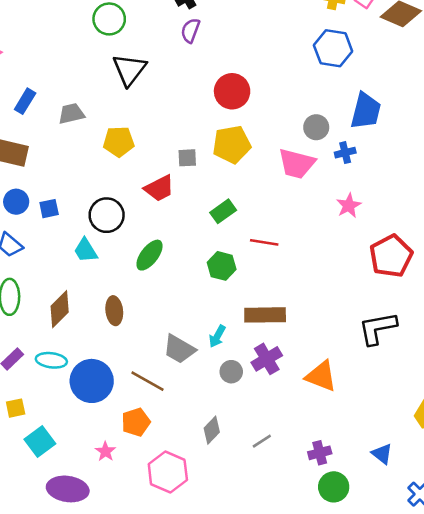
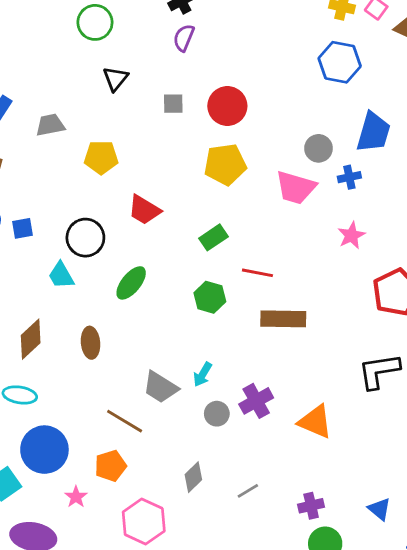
black triangle: (129, 70) -> (115, 79), size x0.7
gray square: (187, 158) -> (173, 104), moved
red trapezoid: (159, 188) -> (144, 210), turned 56
brown rectangle: (265, 315) -> (283, 319), moved
blue circle: (92, 381) -> (44, 450), moved

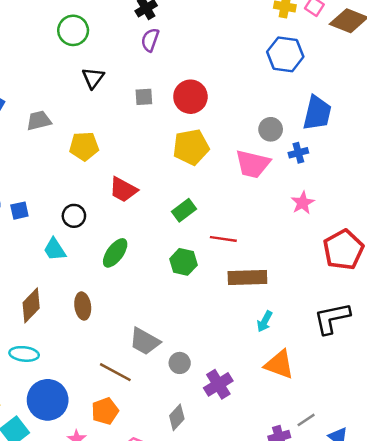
black circle: (85, 238) -> (74, 216), size x0.7
cyan arrow: (203, 374) -> (265, 321), moved
purple cross: (256, 401) -> (218, 384), moved
gray circle: (217, 414) -> (180, 363), moved
gray line: (248, 491) -> (306, 420), moved

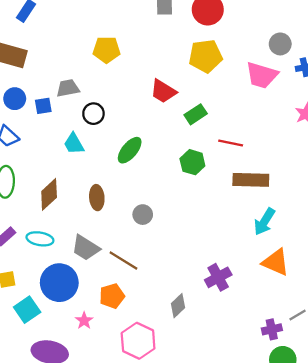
gray trapezoid: (39, 120) -> (68, 88), moved
red trapezoid: (123, 190) -> (163, 91), moved
cyan arrow: (265, 321) -> (264, 222), size x1.4
gray trapezoid: (145, 341) -> (86, 248), moved
gray circle: (180, 363) -> (143, 215), moved

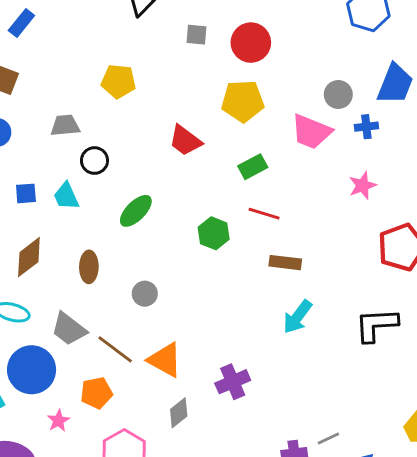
blue square: (43, 106) -> (26, 193), moved
green rectangle: (196, 114) -> (253, 167), moved
brown rectangle: (251, 180) -> (285, 263), size x0.7
orange triangle: (276, 262) -> (165, 360), moved

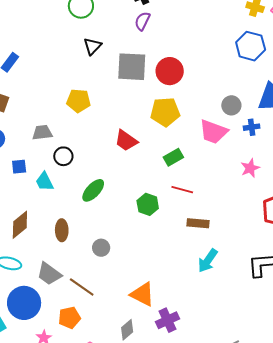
gray square: (197, 35) -> (132, 67), size x2.0
blue square: (26, 193) -> (19, 167), moved
orange triangle: (165, 360) -> (142, 294), moved
purple cross: (233, 382) -> (167, 320), moved

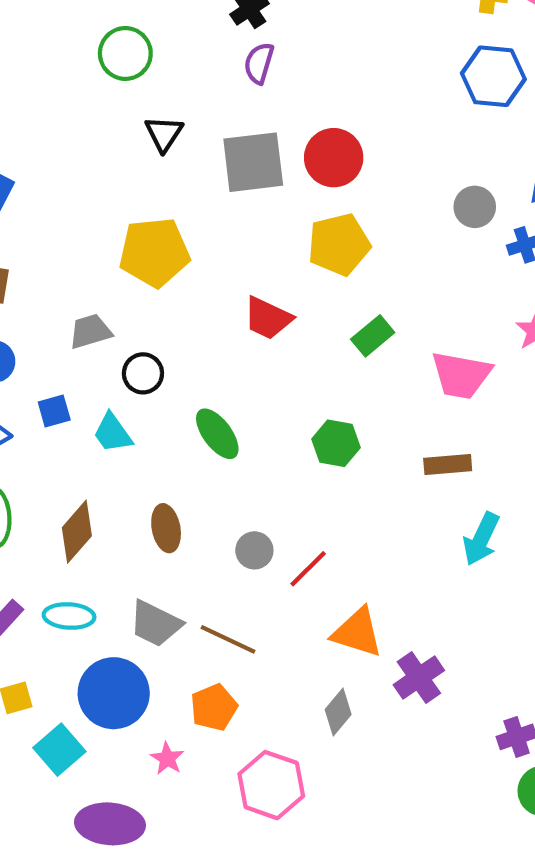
yellow pentagon: (78, 101) -> (154, 252), size x1.4
pink trapezoid: (213, 132) -> (461, 375), moved
green ellipse: (93, 190) -> (217, 434), turned -70
red line: (182, 190) -> (308, 569), moved, turned -50

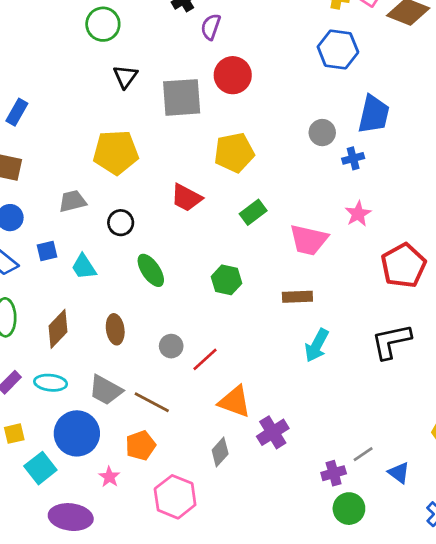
purple semicircle: (259, 63) -> (211, 27), moved
red circle: (334, 158) -> (233, 75), moved
black circle: (143, 373) -> (121, 223), moved

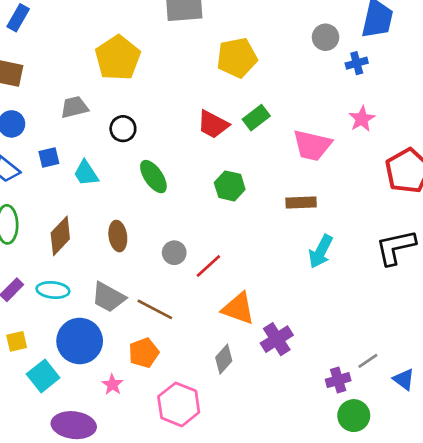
yellow pentagon: (116, 152) -> (118, 58), turned -30
red trapezoid: (186, 198) -> (213, 124), moved

